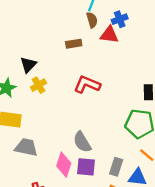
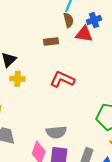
yellow cross: (38, 85) -> (17, 79), turned 32
gray semicircle: (82, 142) -> (56, 132), turned -66

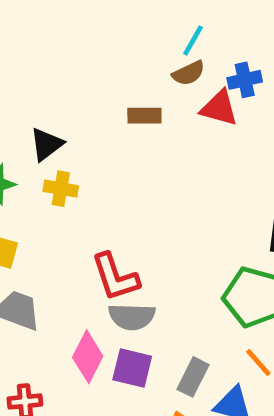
brown semicircle: (68, 20) -> (189, 73), turned 72
red L-shape: (62, 79) -> (115, 277), moved, turned -140

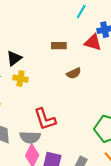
brown semicircle: (189, 73) -> (74, 73), moved
gray semicircle: (132, 317) -> (30, 137), moved

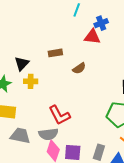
brown rectangle: (59, 46) -> (55, 53), moved

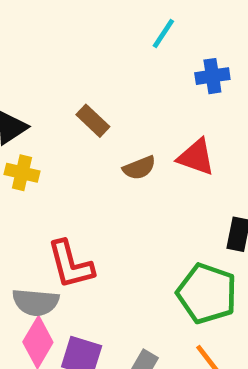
red triangle: (92, 37) -> (196, 157), moved
brown rectangle: (55, 53) -> (93, 121), turned 40

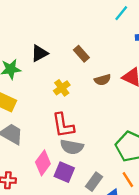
yellow cross: (22, 173) -> (62, 88), moved, turned 35
gray semicircle: (36, 302) -> (72, 147), moved

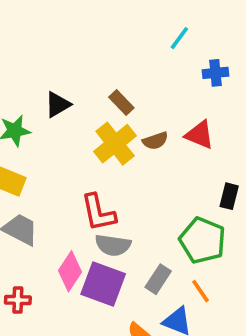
yellow cross: (62, 88) -> (115, 144), moved, size x1.6
purple square: (64, 172) -> (103, 284), size x1.4
gray rectangle: (94, 182) -> (158, 279), moved

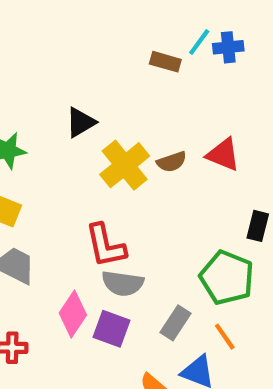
blue cross: (216, 73) -> (228, 47), moved
brown rectangle: (121, 103) -> (165, 62), moved, turned -30
black triangle: (58, 105) -> (81, 122), moved
purple square: (103, 284) -> (111, 329), size x0.7

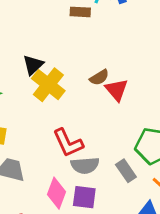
red triangle: (223, 155) -> (117, 90), moved, turned 40
yellow cross: (125, 165) -> (48, 85), moved
gray rectangle: (176, 323) -> (126, 171), moved, turned -55

